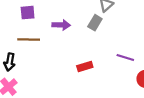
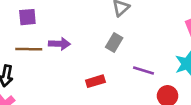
gray rectangle: (95, 23) -> (114, 42), moved
purple arrow: (61, 25) -> (59, 44), moved

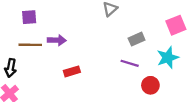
gray rectangle: (114, 42) -> (137, 39), moved, turned 35
red rectangle: (95, 81) -> (72, 71), moved

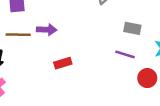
gray rectangle: (137, 39) -> (132, 28), turned 35

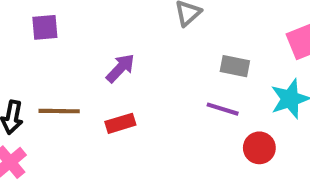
purple arrow: (47, 30) -> (120, 68), moved, turned -48
brown line: (18, 35) -> (59, 111), moved

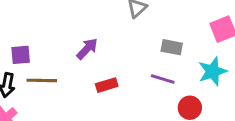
purple square: (45, 27) -> (21, 55), moved
red rectangle: (120, 123) -> (107, 85), moved

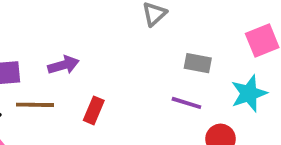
purple arrow: (87, 49) -> (63, 65), moved, turned 30
red rectangle: (107, 85) -> (94, 110), moved, turned -50

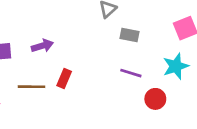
gray rectangle: (198, 63) -> (129, 35), moved
brown line: (35, 105) -> (31, 87), moved

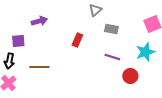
purple arrow: (42, 46) -> (39, 21), moved
red rectangle: (64, 78) -> (77, 40), moved

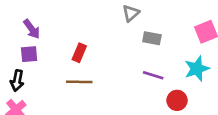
purple arrow: (39, 21) -> (32, 29), moved, turned 70
red rectangle: (77, 40) -> (79, 53), moved
brown line: (39, 67) -> (79, 82), moved

